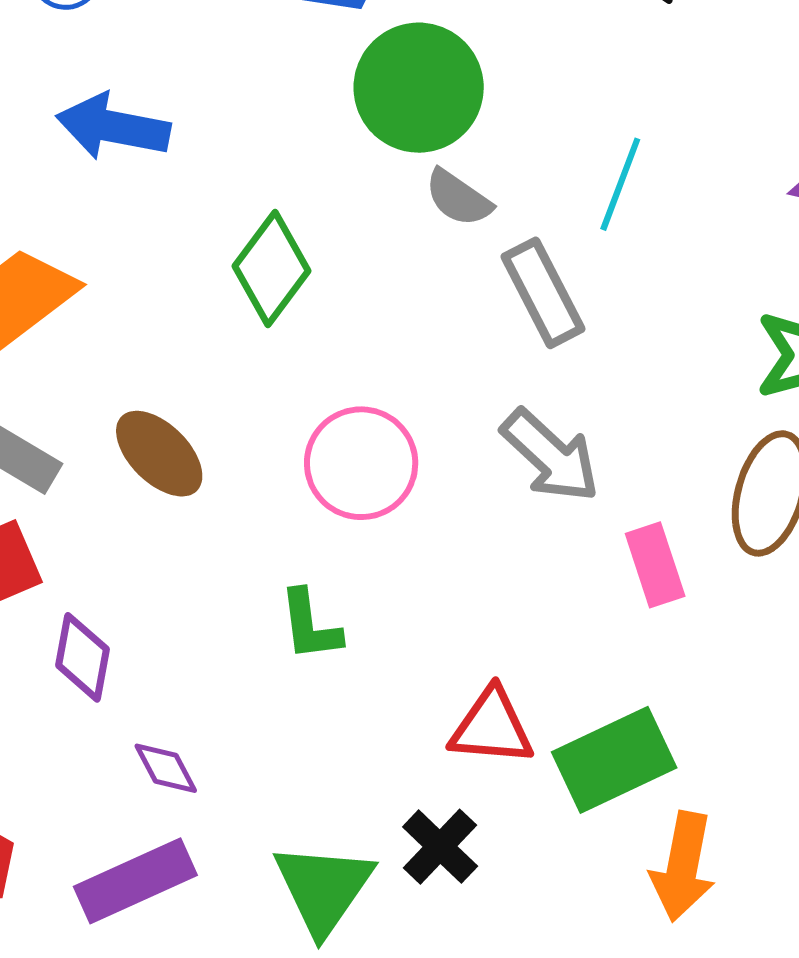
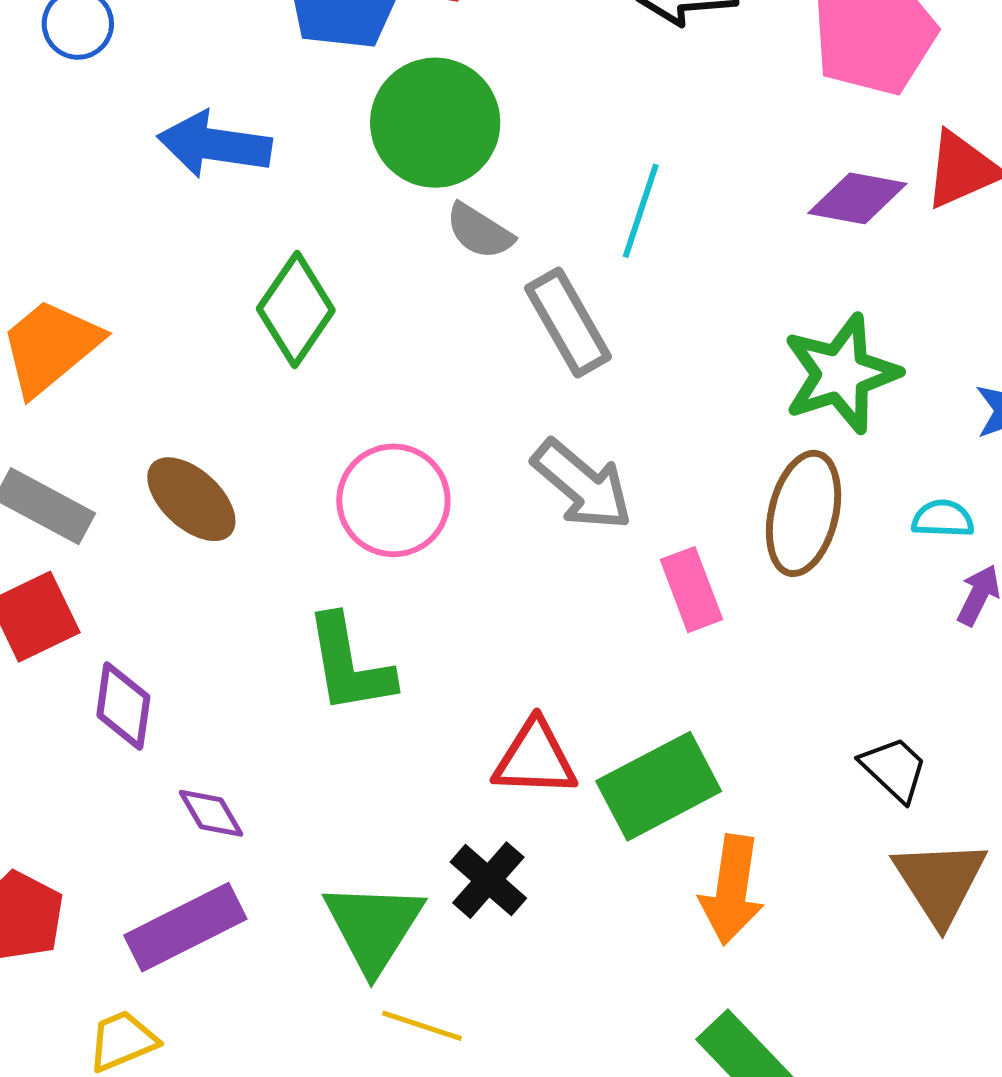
blue arrow: (113, 127) -> (214, 145), moved
green L-shape: (310, 625) -> (349, 664), size x1.4

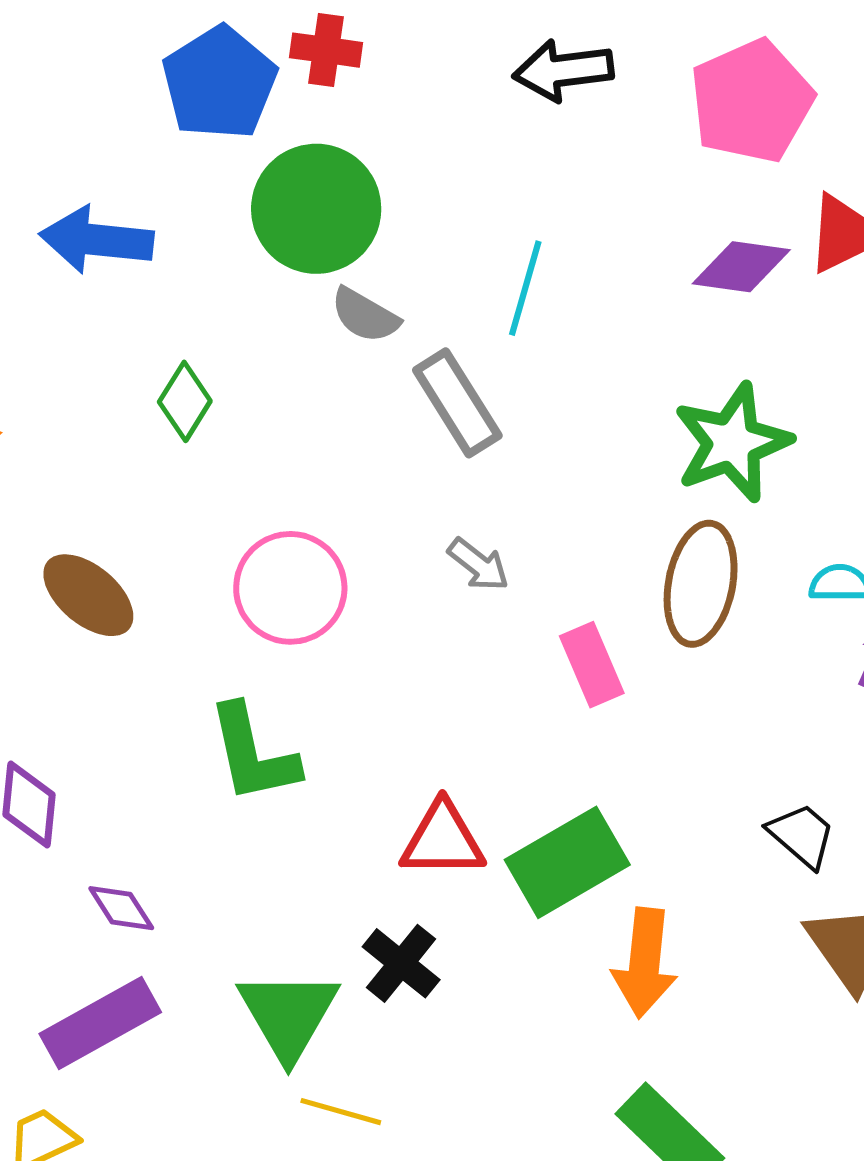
green diamond: (296, 309) -> (185, 401), size x0.7
gray arrow: (582, 485) -> (478, 565), size x0.6

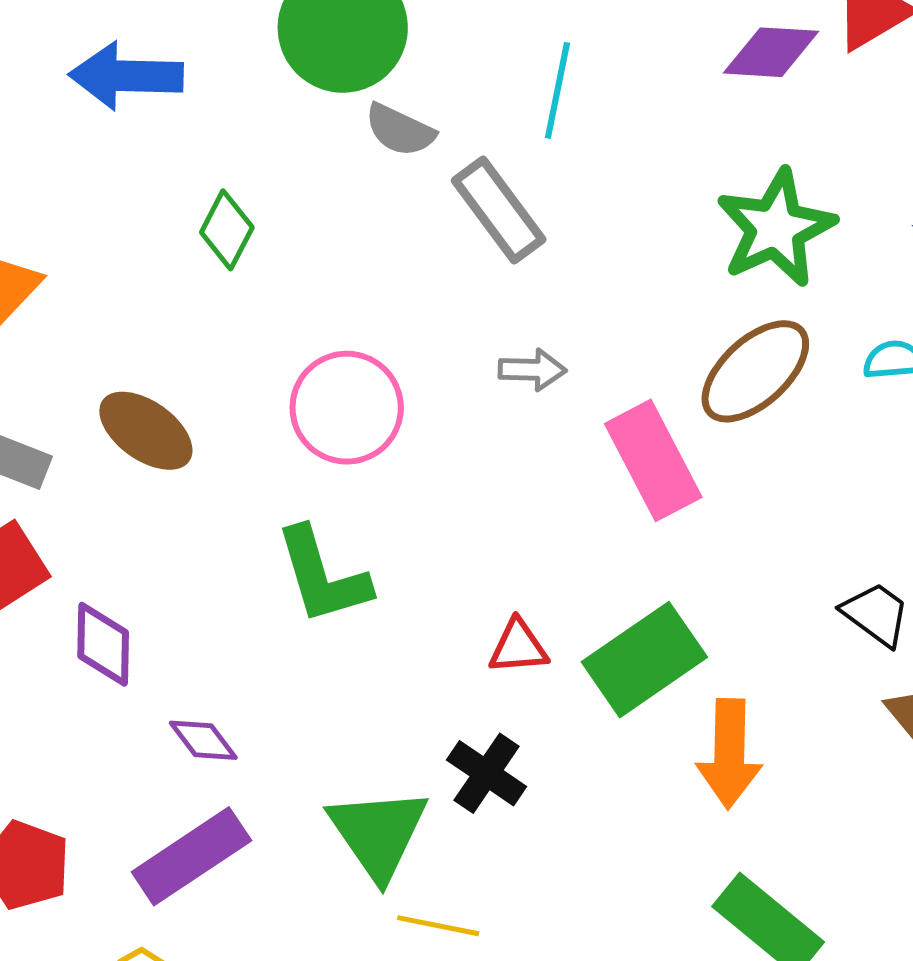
gray arrow: (478, 565) -> (532, 370), turned -32
brown ellipse: (701, 584) -> (755, 371), turned 41
pink rectangle: (592, 665) -> (653, 460), size x1.4
red triangle: (443, 840) -> (518, 647), size x0.7

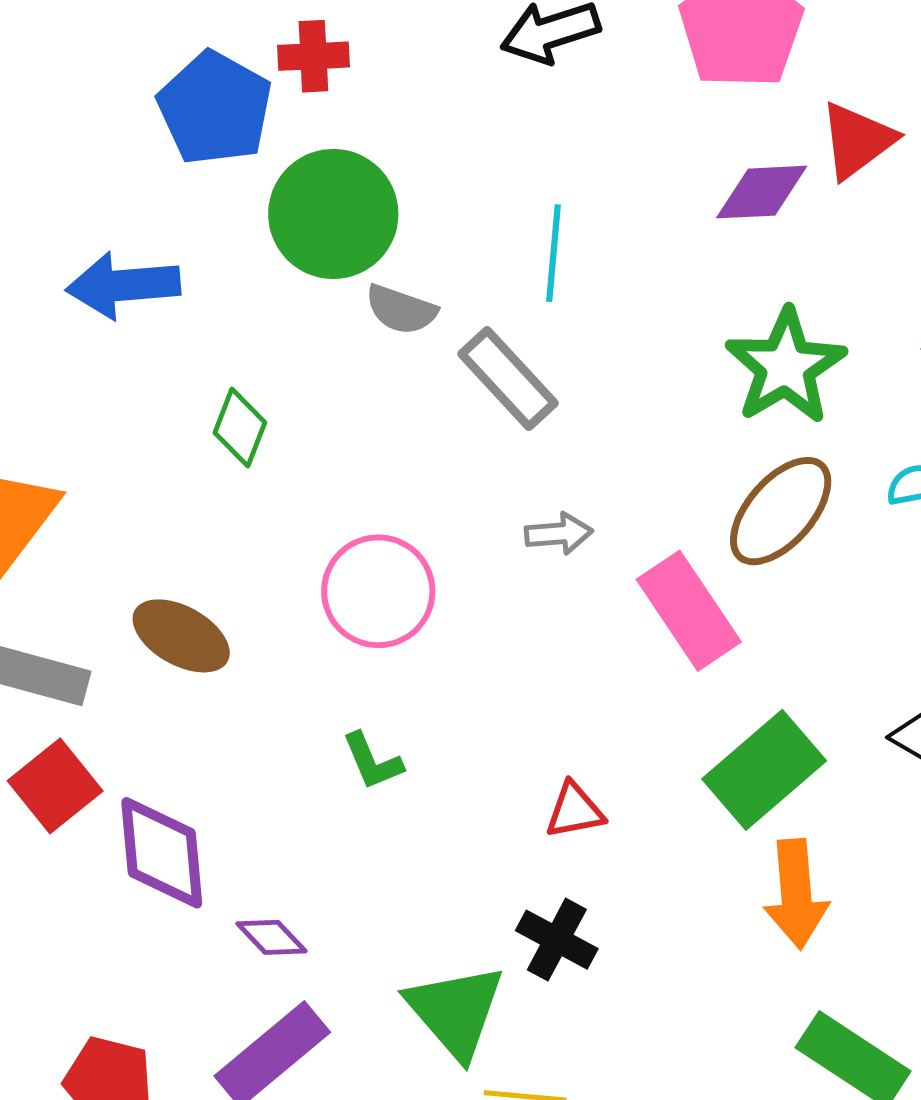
green L-shape: (322, 576) -> (372, 761), size x0.6
purple diamond: (103, 644) -> (162, 853), size x1.4
green rectangle: (644, 660) -> (764, 770), moved

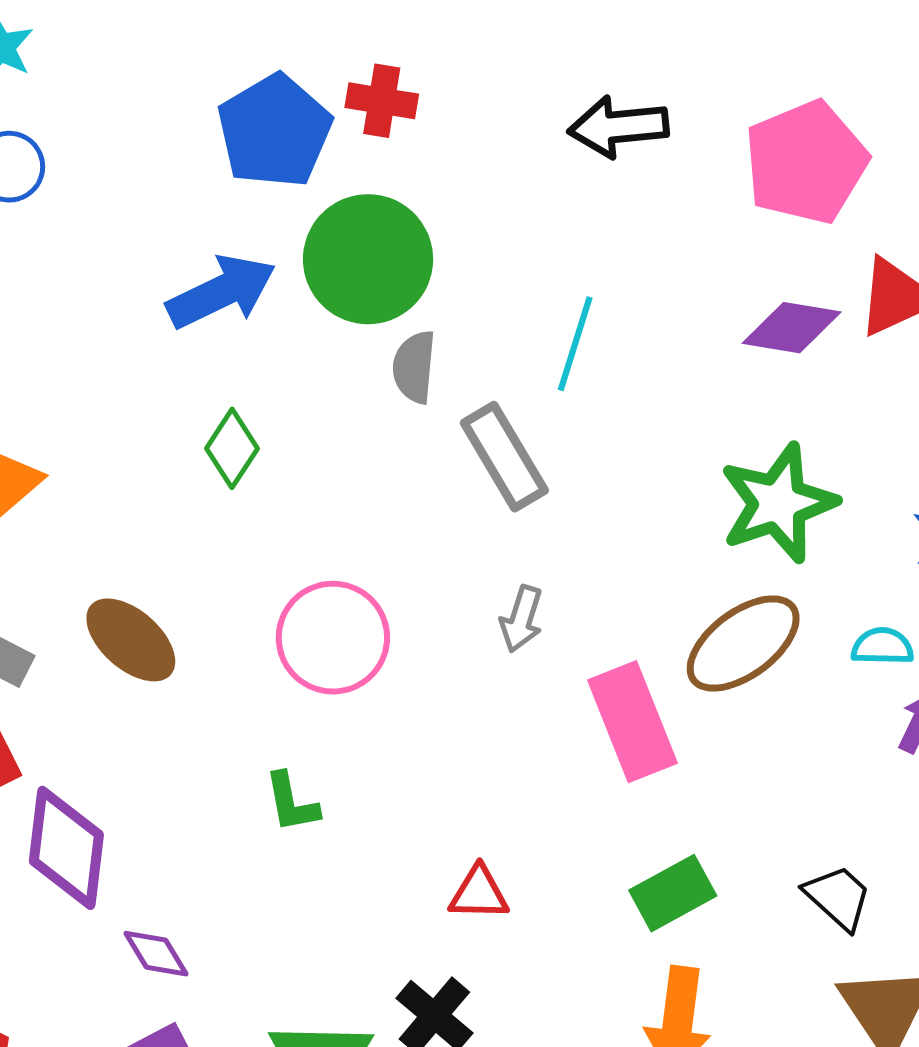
blue arrow: (123, 285) -> (221, 292), moved, turned 147
gray semicircle: (401, 310) -> (414, 367), turned 64
gray arrow: (559, 534) -> (521, 619), turned 100
green rectangle: (764, 770) -> (673, 893), size x0.7

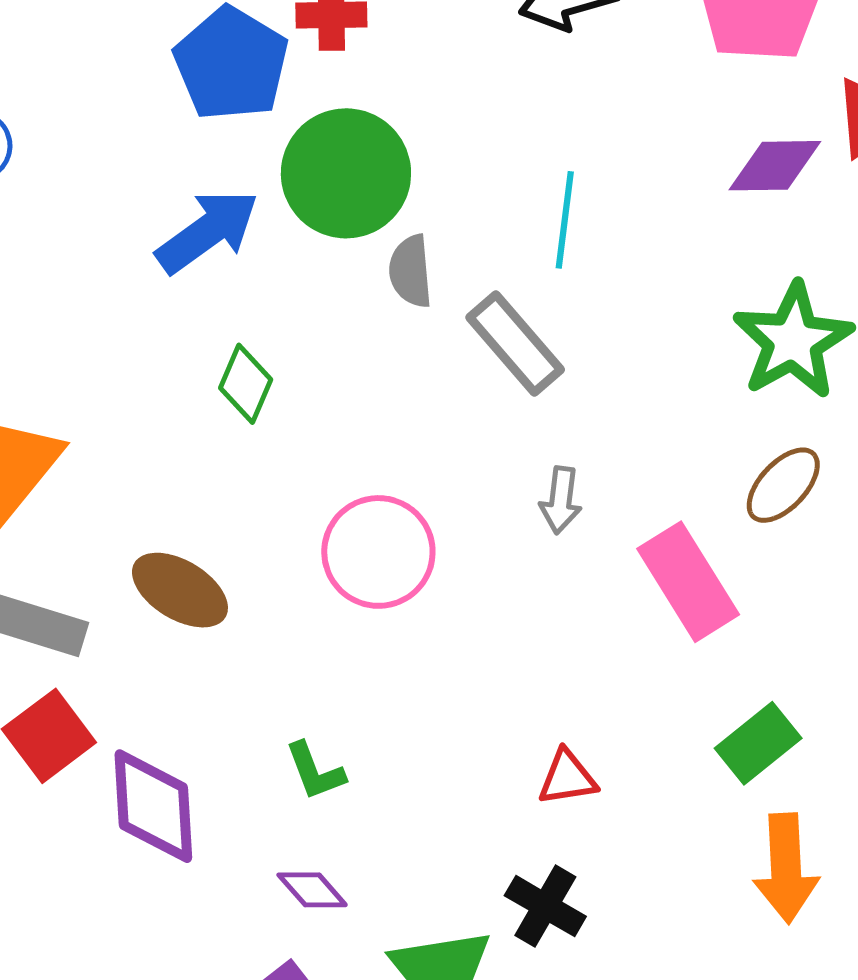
brown ellipse: (743, 644) -> (783, 485), size x0.7
green L-shape: (292, 802) -> (315, 771), moved
purple diamond: (156, 954) -> (312, 890), moved

